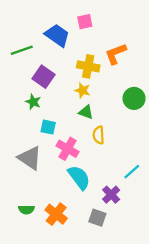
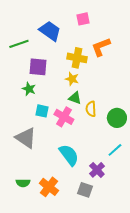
pink square: (85, 22) -> (83, 19), moved
purple square: (44, 77) -> (38, 67), turned -30
green circle: (134, 98) -> (117, 118), moved
yellow semicircle: (99, 135) -> (91, 109), moved
pink cross: (68, 149) -> (64, 117), moved

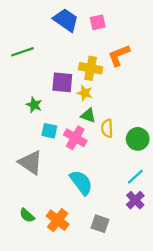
blue trapezoid: (50, 31) -> (66, 20), moved
purple square: (38, 67) -> (62, 82), moved
purple cross: (97, 170) -> (135, 200), moved
green semicircle: (23, 183) -> (27, 215), turned 40

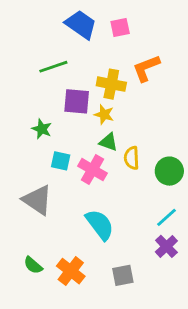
green line: (22, 52) -> (53, 67), moved
gray square: (100, 224) -> (123, 275), turned -30

